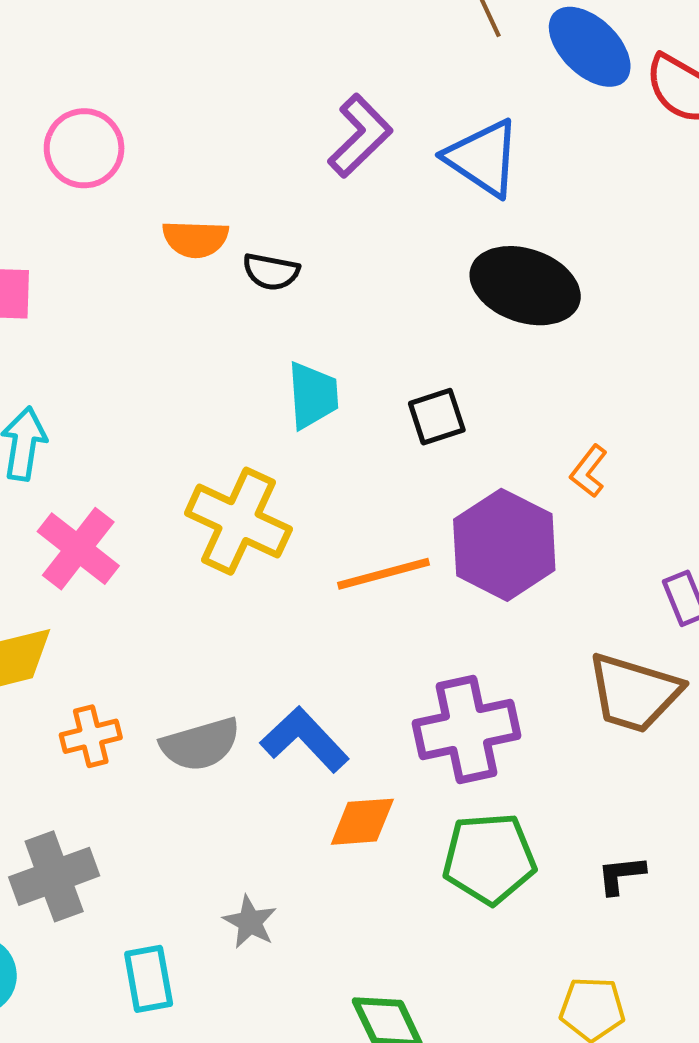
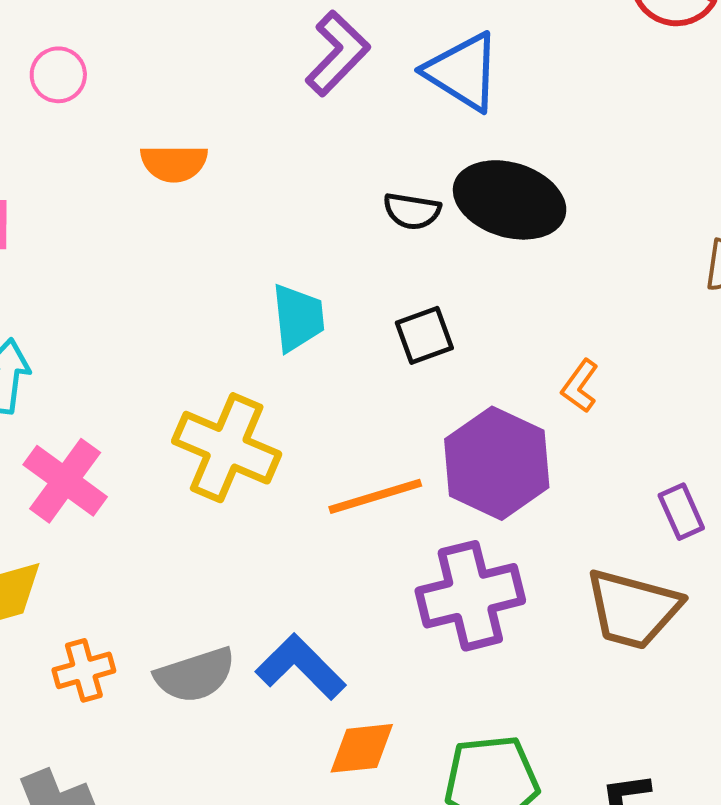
pink circle: (84, 148) -> (58, 75), size x0.7
black semicircle: (271, 272) -> (412, 211), moved
purple cross: (467, 729) -> (470, 596), moved

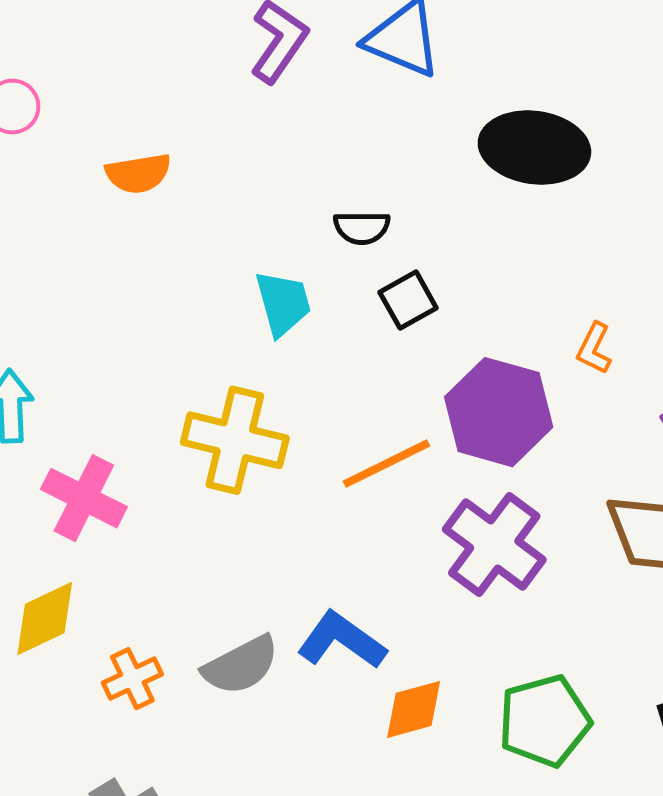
black ellipse: (510, 200) -> (534, 148), moved
black semicircle: (412, 211) -> (362, 228), moved
orange L-shape: (580, 386) -> (594, 348), moved
purple cross: (470, 596) -> (494, 545), turned -30

